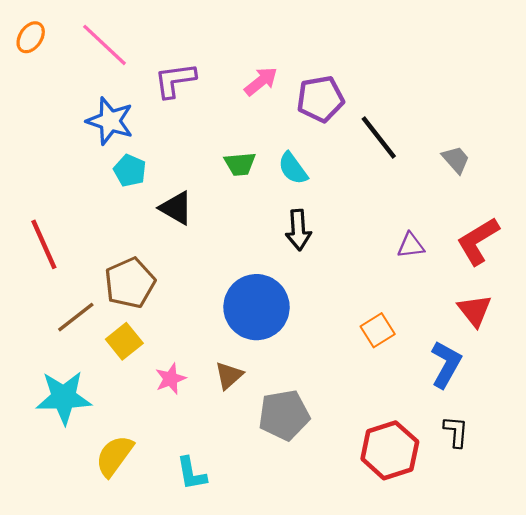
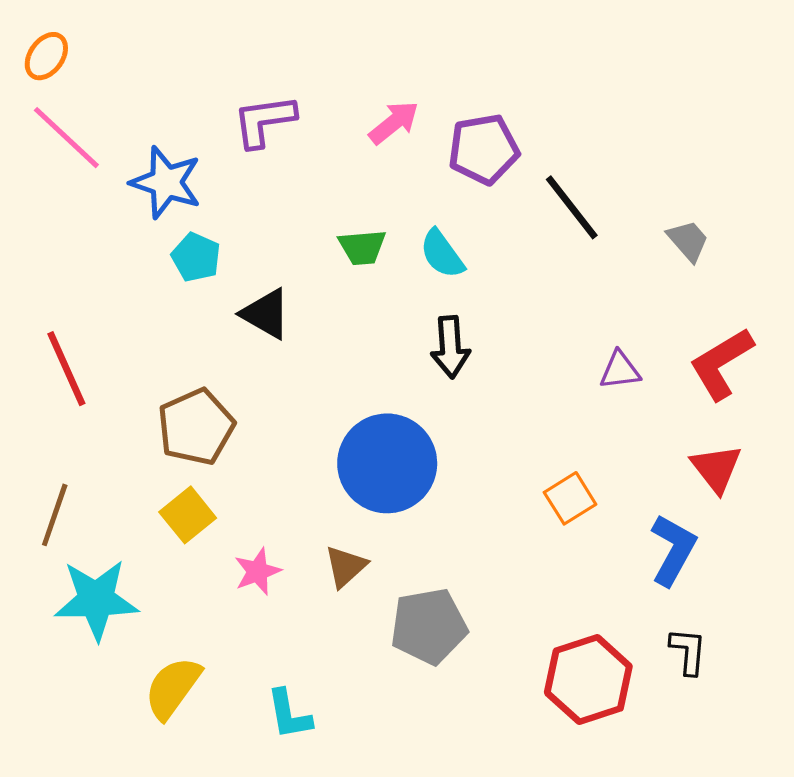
pink line: (104, 45) -> (66, 138), moved
brown line: (76, 317) -> (55, 515), moved, turned -33

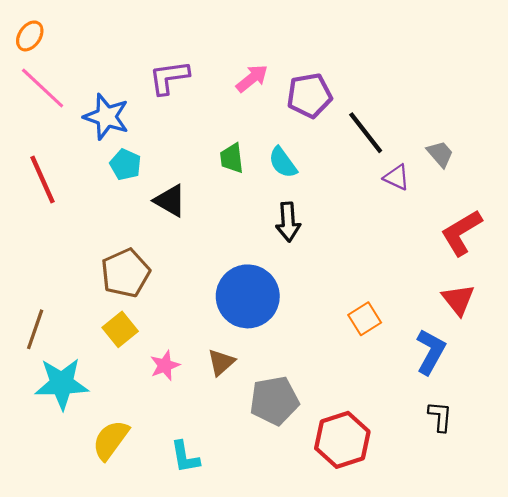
green trapezoid: (362, 247) -> (232, 158), turned 88
red line: (66, 369) -> (43, 179), moved
purple triangle: (620, 370) -> (397, 177), moved, turned 32
red hexagon: (588, 680) -> (342, 440), moved

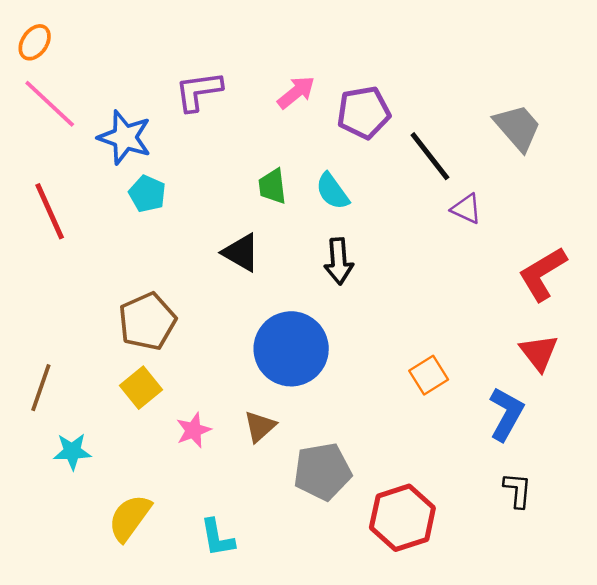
gray trapezoid: (440, 154) -> (518, 127), moved, size x1.5
black triangle: (170, 201) -> (241, 253), moved
cyan star: (62, 384) -> (72, 451), size x0.6

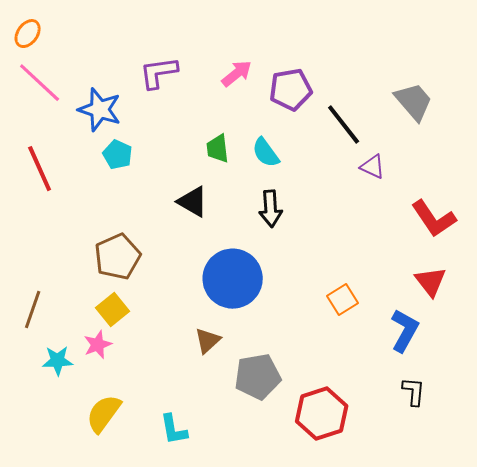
red L-shape: (543, 274) -> (434, 219), turned -93
pink star: (194, 430) -> (98, 345), moved

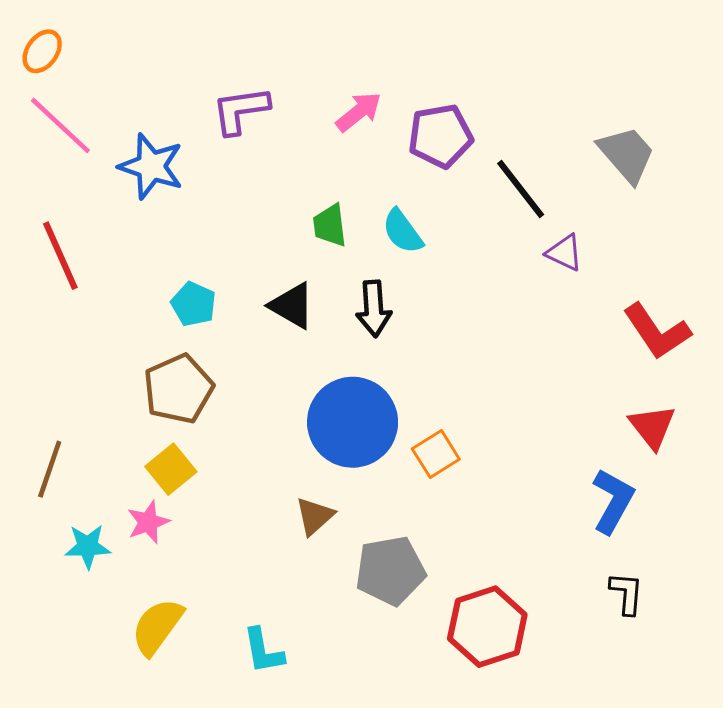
cyan pentagon: (118, 155) -> (194, 304), moved
black arrow: (271, 209) -> (374, 309), moved
orange square: (343, 300) -> (436, 454), moved

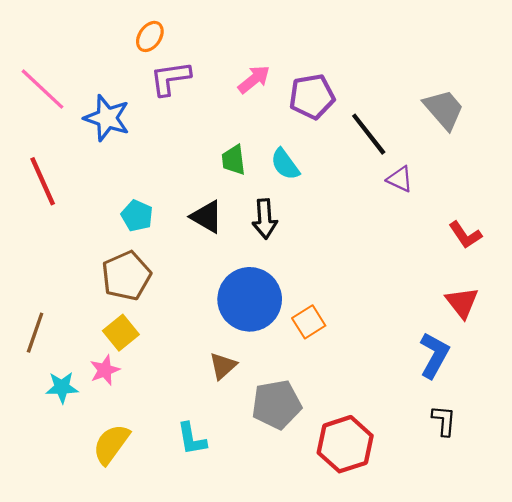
orange ellipse: (42, 51) -> (150, 36), moved
red L-shape: (657, 331) -> (465, 235), size x0.7
cyan L-shape: (263, 651) -> (192, 439), moved

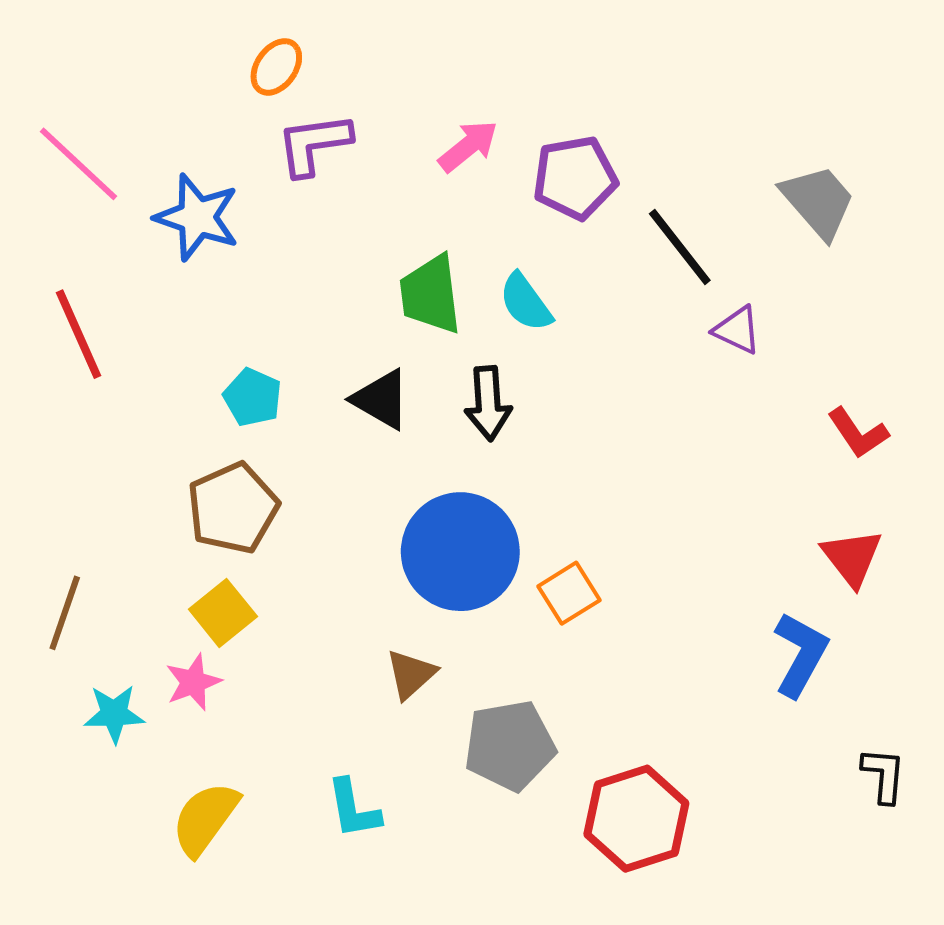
green trapezoid: (234, 160) -> (431, 294), size x1.4
black L-shape: (444, 421) -> (884, 775), moved

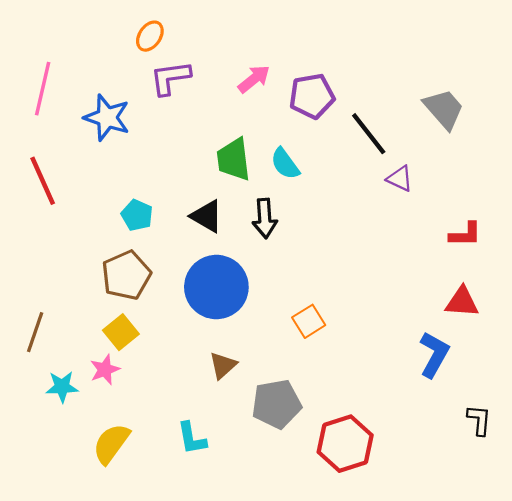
pink line: (79, 164) -> (43, 89), turned 60
red L-shape: (858, 433) -> (465, 234), turned -56
blue circle: (460, 552) -> (216, 287), moved
red triangle: (852, 558) -> (462, 302), turned -48

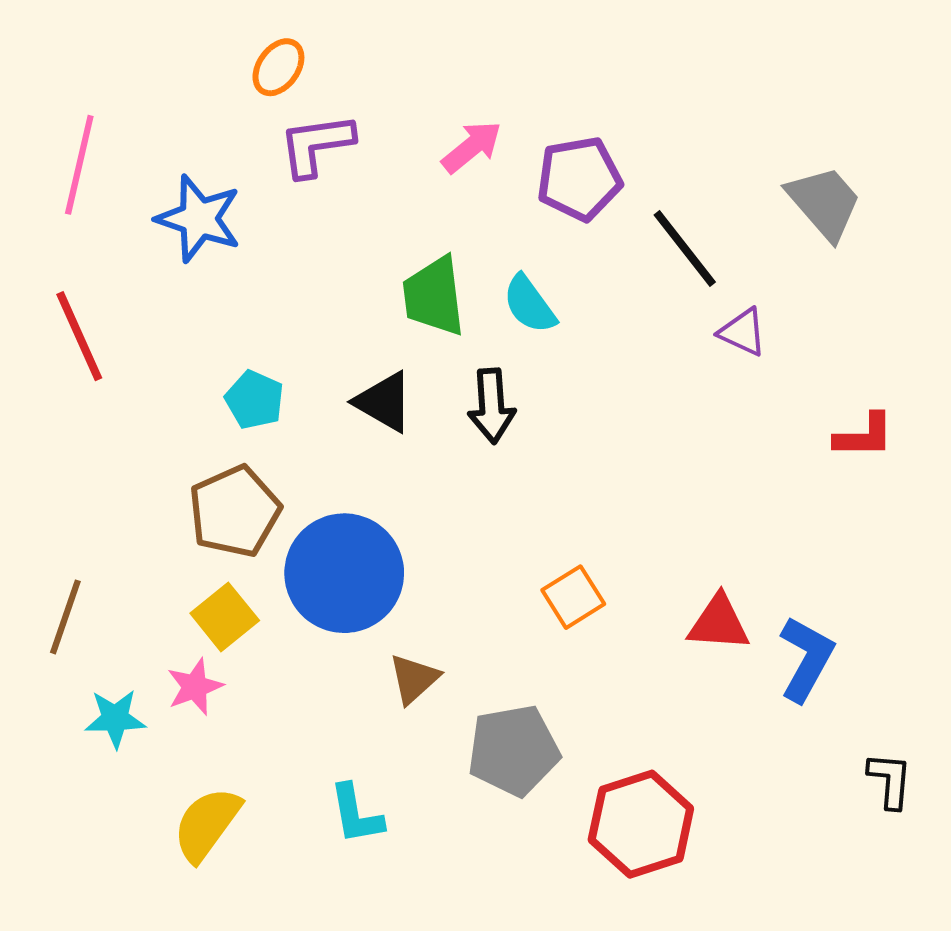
blue circle: (216, 287) -> (344, 573), moved
red triangle: (462, 302) -> (719, 623), moved

